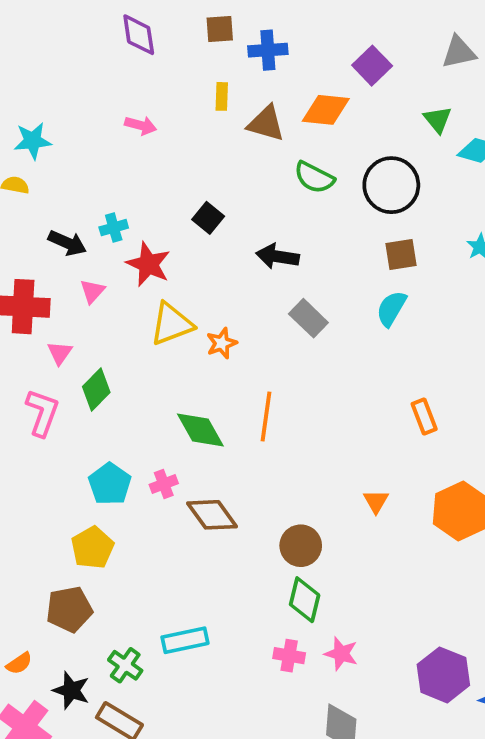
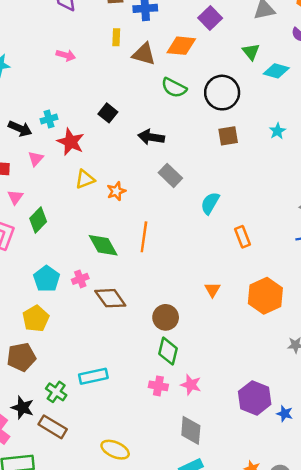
cyan semicircle: (391, 309) -> (210, 203), moved
yellow triangle: (171, 324) -> (85, 179), size x0.7

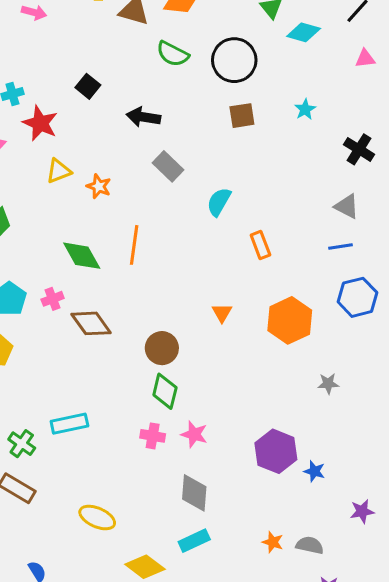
orange star: (116, 191) -> (99, 186), turned -30

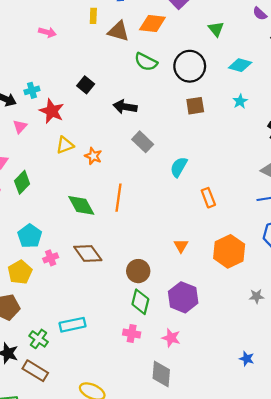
cyan diamond: (304, 32) -> (240, 65), moved
pink cross: (53, 299) -> (51, 258), moved
pink star: (194, 434) -> (171, 338), moved
purple hexagon: (276, 451) -> (183, 297), moved

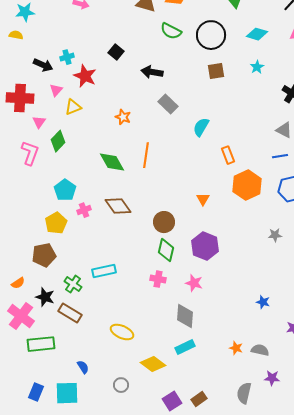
yellow triangle: (65, 145) -> (73, 107), moved
orange hexagon: (229, 251) -> (247, 185), moved
gray star: (257, 296) -> (275, 235), moved

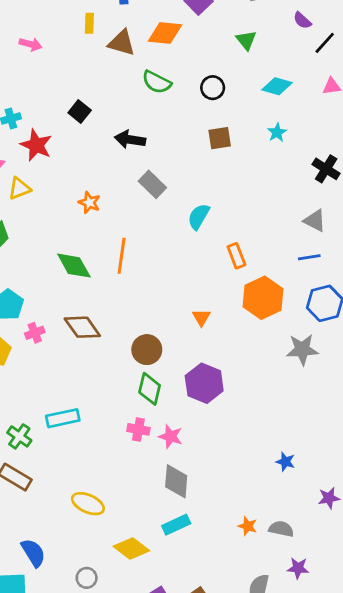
black circle: (211, 35) -> (213, 88), size x0.6
gray star: (275, 235) -> (302, 350), moved, size x1.6
pink star: (194, 283) -> (171, 436), moved
blue semicircle: (83, 367) -> (33, 553), size x1.5

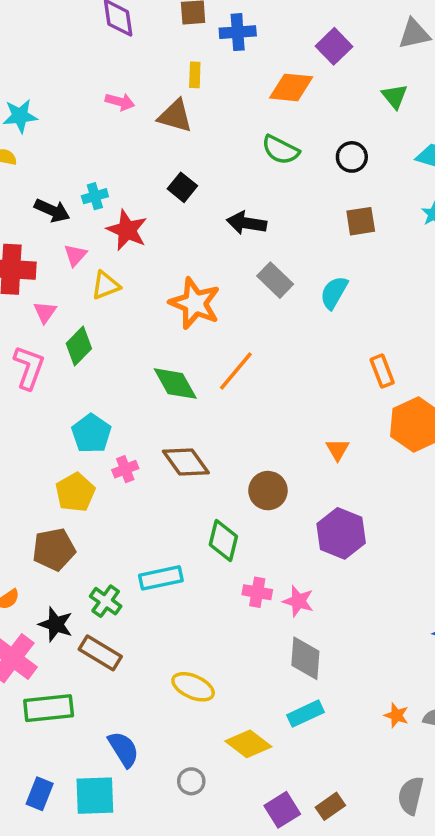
brown triangle: (122, 43) -> (175, 116), moved
orange star: (89, 203) -> (195, 303), size x1.8
cyan semicircle: (199, 217) -> (334, 293), moved
orange line: (122, 256) -> (236, 371), turned 32
green diamond: (150, 389) -> (223, 541), moved

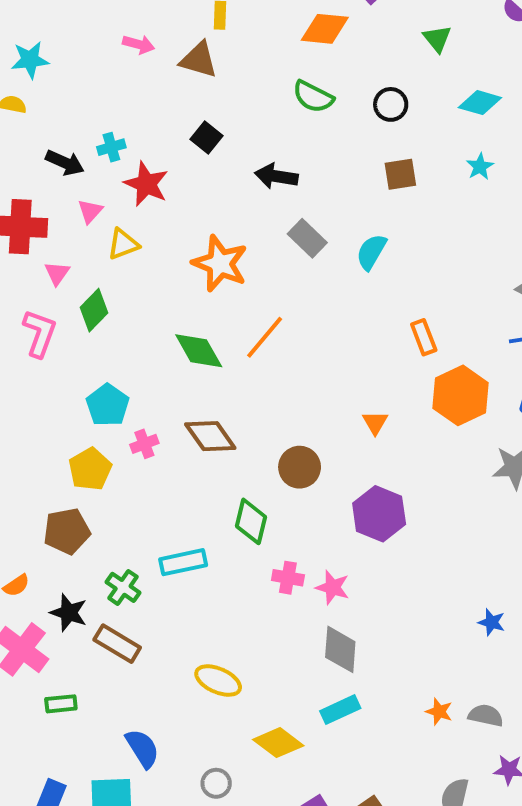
green rectangle: (49, 708) -> (61, 704), size x0.6

